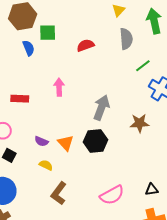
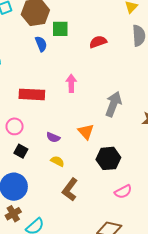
red rectangle: (20, 99) -> (32, 94), size x1.4
black hexagon: (96, 141) -> (108, 158), moved
orange triangle: (66, 143) -> (86, 132), moved
pink semicircle: (112, 195) -> (123, 192), size x0.7

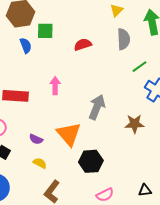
orange triangle: (86, 132) -> (69, 134), size x1.5

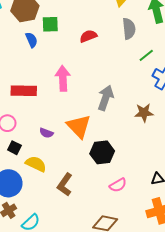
pink arrow: (55, 86) -> (63, 78), size x1.4
yellow semicircle: (40, 163) -> (36, 164), moved, size x1.5

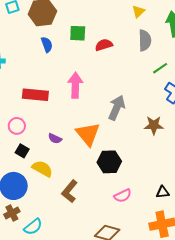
green square: (50, 24) -> (78, 33), moved

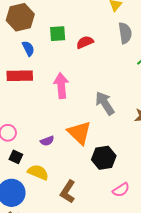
red rectangle: (35, 95) -> (20, 76), moved
gray arrow: (117, 108) -> (105, 103), turned -50
purple semicircle: (55, 138) -> (47, 141), turned -40

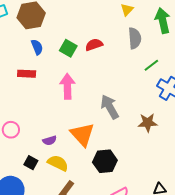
green square: (58, 34) -> (68, 48), moved, turned 30
red rectangle: (20, 76) -> (27, 74), size x0.7
black square: (16, 157) -> (31, 163), moved
yellow semicircle: (38, 172) -> (58, 163), moved

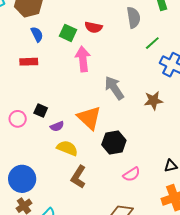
red semicircle: (94, 45) -> (93, 27), turned -144
pink arrow: (67, 86) -> (83, 59), moved
black square: (31, 163) -> (41, 111), moved

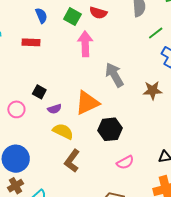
orange triangle: (89, 118) -> (87, 103), turned 48
pink circle: (18, 119) -> (16, 109), moved

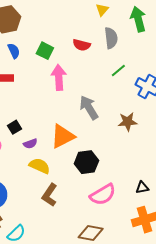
red semicircle: (98, 13) -> (82, 45), moved
green line: (156, 33) -> (118, 70), moved
black square: (39, 92) -> (15, 127), turned 32
pink semicircle: (125, 162) -> (103, 195), size x1.5

